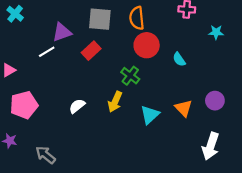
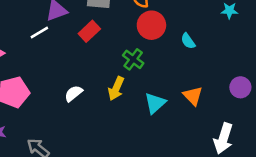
purple circle: (215, 101) -> (240, 87), moved

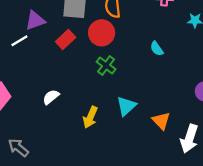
red circle: (151, 25) -> (102, 33), moved
yellow arrow: (116, 89) -> (90, 117), moved
orange triangle: (193, 96) -> (161, 121), moved

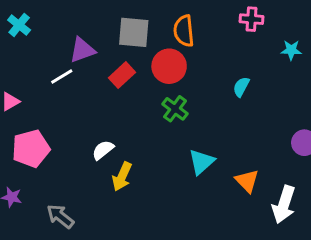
cyan semicircle: (157, 49) -> (241, 87), turned 63
yellow arrow: (90, 117) -> (122, 177), moved

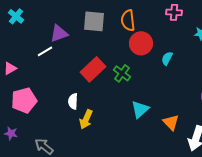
red circle: (169, 66) -> (141, 43), moved
red rectangle: (122, 75) -> (93, 69), moved, size x1.4
white semicircle: (103, 150) -> (73, 101), turned -49

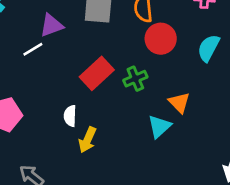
cyan semicircle: (167, 58) -> (209, 48), moved, size x1.5
green cross: (122, 73) -> (135, 79), turned 30
orange triangle: (171, 122) -> (179, 103), moved

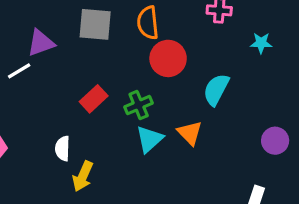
cyan semicircle: (209, 48) -> (216, 89), moved
red rectangle: (97, 73) -> (94, 99), size x0.7
cyan triangle: (159, 127) -> (149, 139), moved

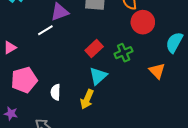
cyan triangle: (149, 139) -> (98, 76), moved
white semicircle: (63, 148) -> (56, 92), moved

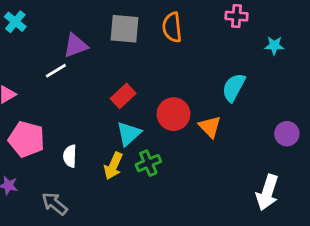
red circle: (143, 22) -> (174, 114), moved
green cross: (124, 53) -> (148, 163), moved
pink pentagon: (24, 80) -> (27, 139), turned 30

